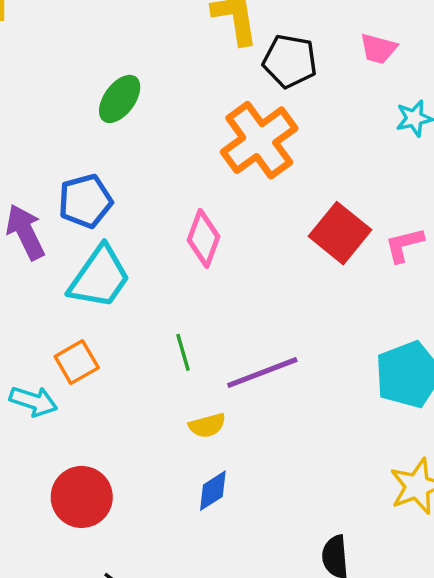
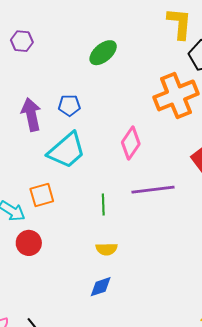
blue pentagon: (85, 201) -> (69, 105), size x0.7
purple line: (262, 373) -> (153, 190), moved
red circle: (82, 497) -> (29, 243), moved, size x0.7

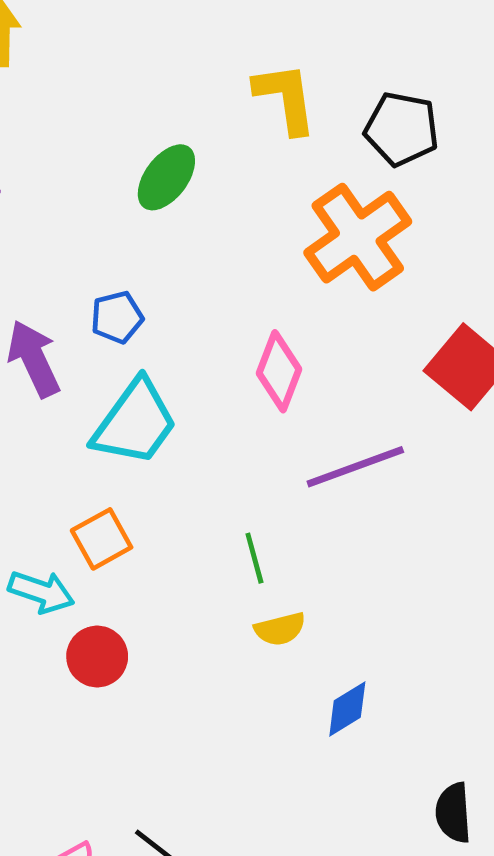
yellow L-shape: (180, 23) -> (286, 98), moved
green line: (103, 205) -> (254, 558), moved
blue diamond: (101, 287) -> (347, 709), moved

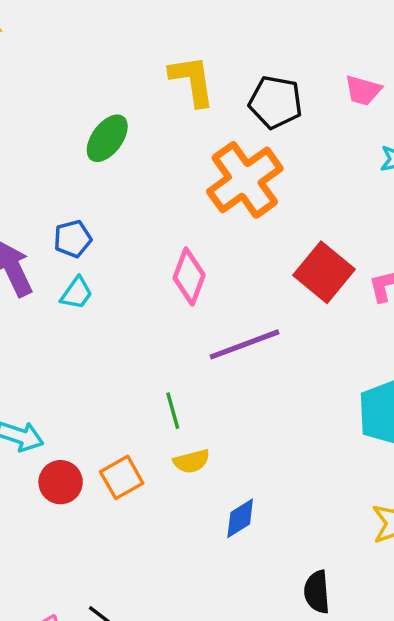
cyan trapezoid: (135, 423) -> (76, 293), moved, size x0.5
orange square: (102, 539) -> (122, 477), moved

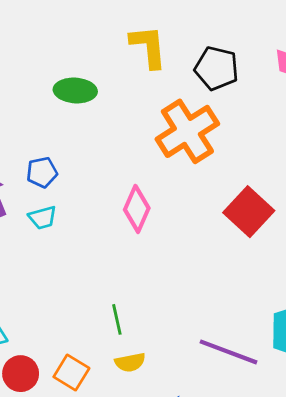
green ellipse: (107, 138) -> (75, 90), turned 54
cyan trapezoid: (76, 293) -> (43, 218), turned 36
purple line: (244, 344) -> (228, 352), moved, turned 38
orange square: (122, 477) -> (71, 372), turned -32

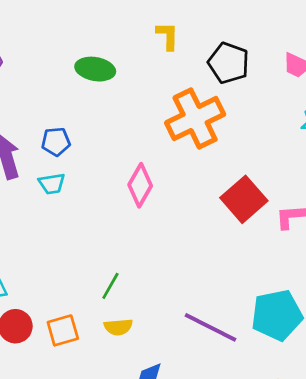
yellow L-shape: (148, 47) -> (168, 36), size x0.7
green line: (117, 319) -> (110, 286), turned 36
orange square: (71, 372) -> (63, 330), turned 36

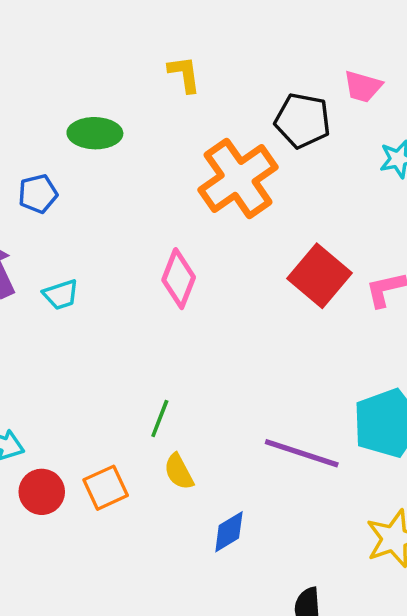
black pentagon: (229, 63) -> (303, 121), moved
blue pentagon: (56, 142) -> (38, 194), moved
yellow semicircle: (118, 327) -> (179, 472), turned 76

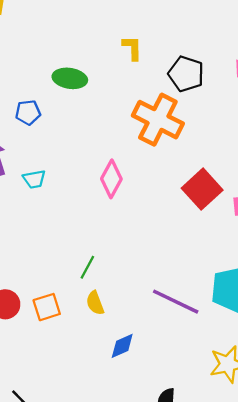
black pentagon: (303, 121) -> (186, 74), moved
orange cross: (238, 178) -> (158, 120), turned -36

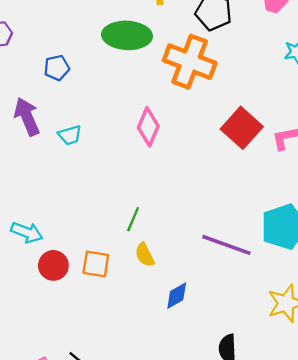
green ellipse: (70, 78) -> (127, 35), moved, size x1.4
orange square: (47, 307) -> (96, 264), turned 32

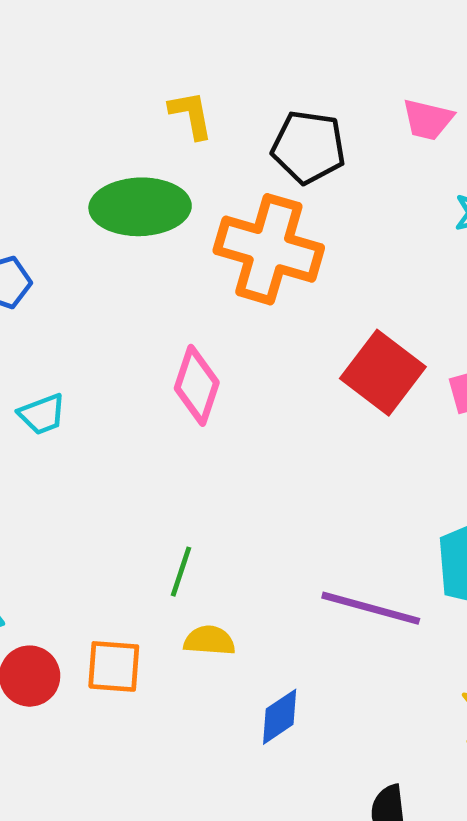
yellow semicircle: (145, 255) -> (209, 641), turned 125

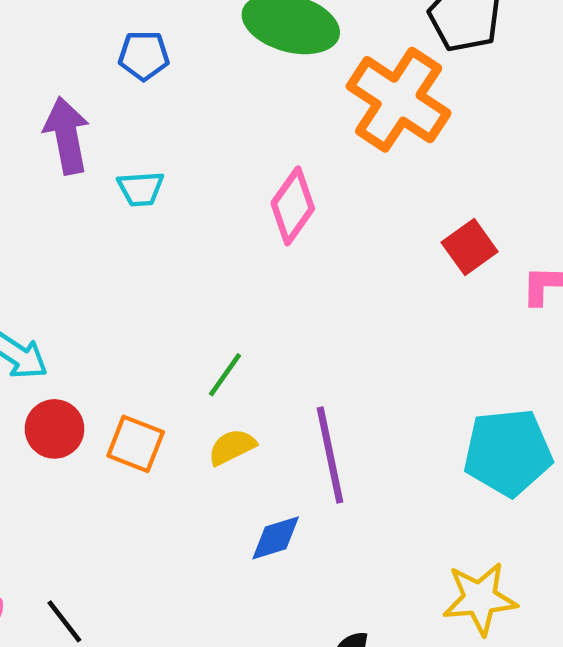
red square: (383, 373) -> (470, 247), size x0.7
purple line: (371, 608) -> (330, 455), moved, turned 46
yellow semicircle: (209, 641) -> (232, 447), turned -48

